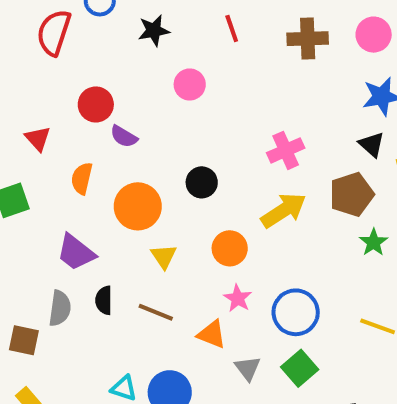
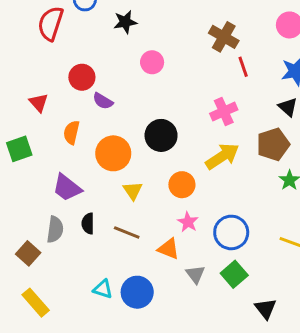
red line: (232, 29) -> (243, 67), moved
brown cross: (308, 39) -> (224, 37), moved, turned 32
black circle: (202, 182) -> (161, 135), size x1.4
brown square: (24, 340) -> (28, 253), turned 30

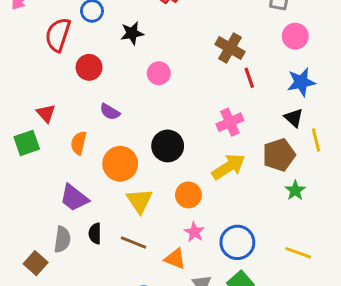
red circle: (82, 77) -> (89, 67), moved
green square: (19, 149) -> (27, 143), moved
yellow triangle: (133, 191) -> (139, 201), size x1.4

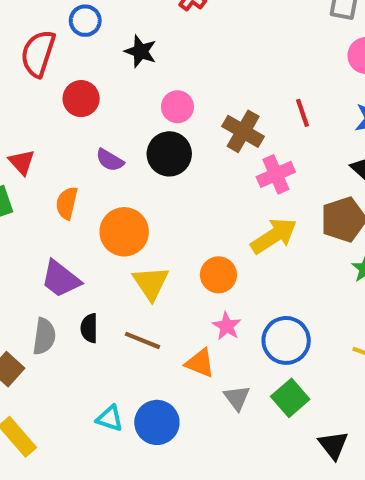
black star: (132, 33) -> (141, 51), turned 30
brown cross: (230, 48) -> (243, 131), moved
black circle: (168, 146) -> (169, 154), moved

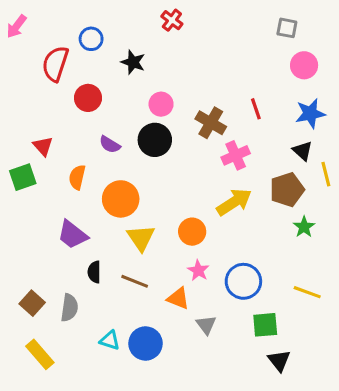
gray semicircle: (44, 336) -> (69, 308), moved
green square: (290, 398) -> (265, 325), moved, turned 36

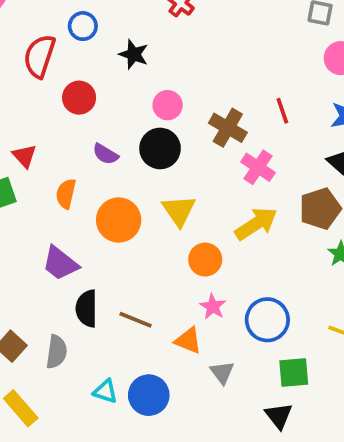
pink cross: (236, 155) -> (258, 167), turned -32
yellow triangle: (141, 238) -> (179, 211), moved
black semicircle: (94, 272) -> (87, 308), size x1.4
black triangle: (279, 361) -> (279, 416), moved

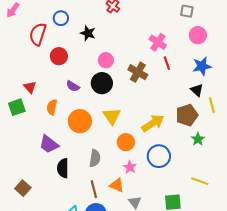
pink cross: (258, 167) -> (158, 42), moved
brown line: (136, 320) -> (94, 189), moved, turned 54
blue circle: (267, 320) -> (159, 156), moved
gray semicircle: (56, 352) -> (95, 158), moved

